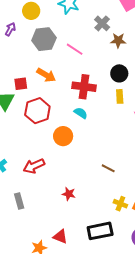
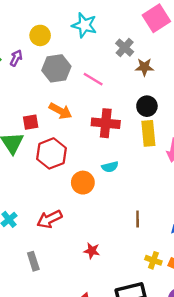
yellow rectangle: (120, 96) -> (148, 133), size x1.5
cyan semicircle: (81, 113) -> (110, 167), moved, turned 136
brown line: (108, 168) -> (138, 219), turned 64

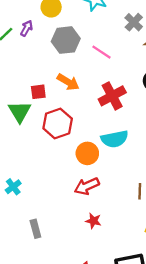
red cross: (106, 123) -> (112, 96), turned -36
cyan semicircle: (110, 167) -> (115, 139), size x1.6
red arrow: (49, 219) -> (87, 186), moved

